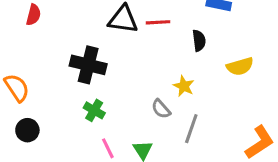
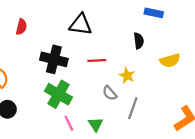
red semicircle: (33, 15) -> (21, 27), moved
red line: (158, 22) -> (97, 60), moved
green cross: (94, 110) -> (59, 94), size x1.6

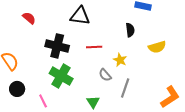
red semicircle: (21, 27) -> (29, 18), turned -64
pink line: (69, 123) -> (43, 101), moved

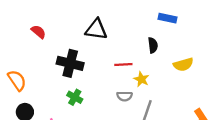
red line: (94, 47) -> (123, 65), moved
gray semicircle: (105, 75) -> (124, 96), turned -48
green cross: (61, 76) -> (75, 97), size x0.6

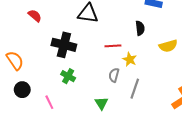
gray semicircle: (124, 96) -> (114, 75), turned 104

